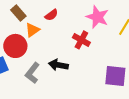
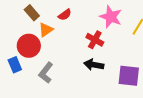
black arrow: (58, 65) -> (94, 65), moved

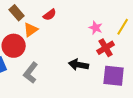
pink star: (111, 17) -> (96, 28), moved, size x0.6
red cross: (95, 40) -> (106, 48), moved, turned 30

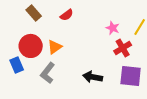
orange triangle: (31, 30) -> (55, 47), moved
black arrow: (79, 65) -> (93, 77), moved

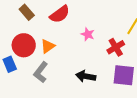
red semicircle: (67, 15) -> (60, 14), size x1.5
pink star: (113, 28) -> (88, 34), moved

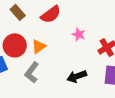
black arrow: (86, 76) -> (77, 76), turned -30

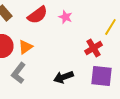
pink star: (79, 34) -> (65, 17), moved

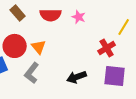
red semicircle: (37, 15) -> (51, 15), turned 35
orange triangle: (25, 47) -> (39, 47), turned -35

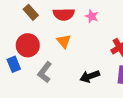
orange triangle: (39, 47) -> (64, 41), moved

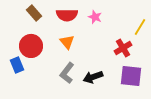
gray L-shape: (45, 72) -> (67, 73), moved

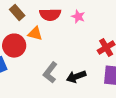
orange triangle: (67, 42) -> (35, 34), moved, turned -35

